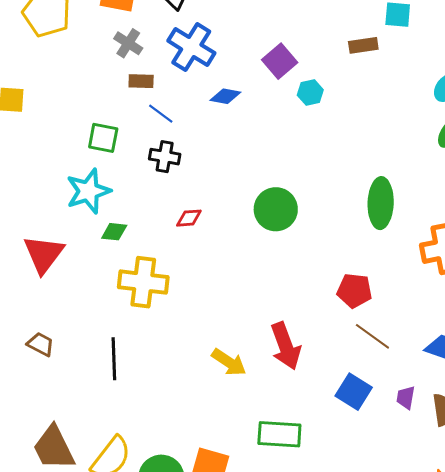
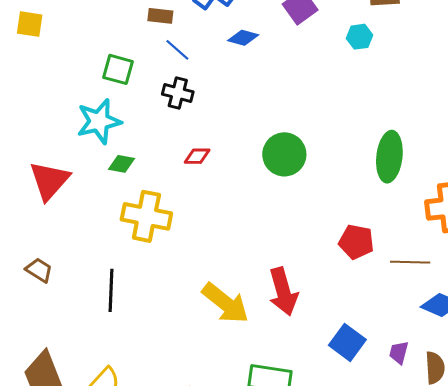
cyan hexagon: (310, 93) -> (359, 37), moved
brown line: (372, 336) -> (410, 262), moved, turned -39
yellow arrow: (229, 362) -> (225, 303), size x1.4

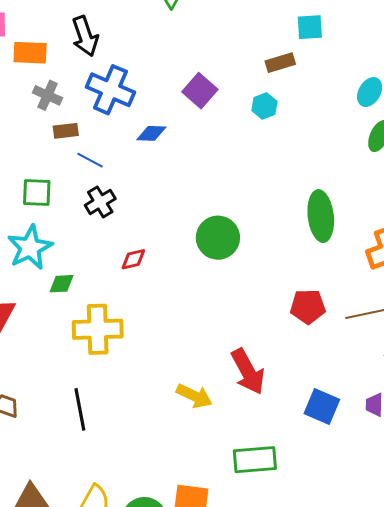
black cross: (178, 93) -> (100, 202), turned -32
yellow arrow: (225, 303) -> (194, 396), size x0.7

